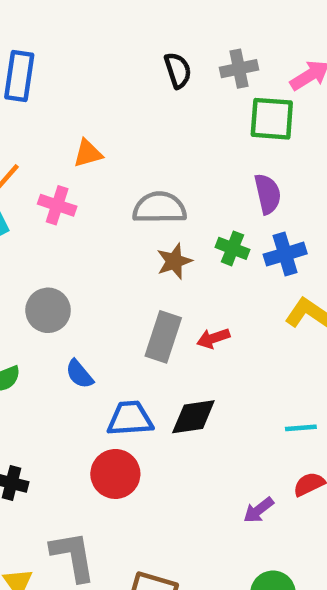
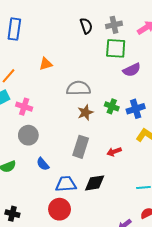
green square: (272, 119) -> (116, 48), moved
purple semicircle: (268, 194) -> (132, 70), moved, turned 78
pink cross: (57, 205) -> (24, 107), moved
red arrow: (213, 338) -> (114, 152), moved

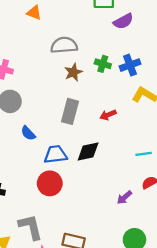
orange triangle: (46, 64) -> (34, 13), moved, turned 40

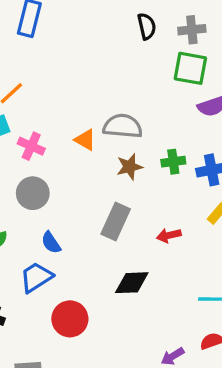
orange triangle: (34, 13) -> (85, 140), moved
green cross: (103, 64) -> (173, 162), turned -35
blue trapezoid: (55, 154) -> (36, 277), moved, turned -35

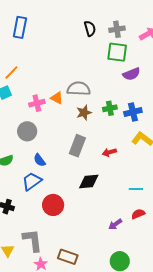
pink cross: (31, 146) -> (37, 103), moved, turned -35

